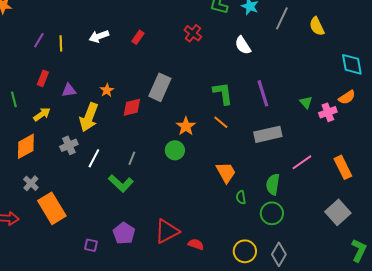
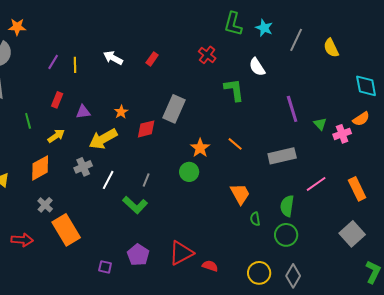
white arrow: (99, 36) -> (113, 58), turned 48
green L-shape: (223, 93) -> (234, 90), moved
purple line: (263, 93) -> (292, 109), moved
yellow arrow: (89, 117) -> (103, 139), turned 40

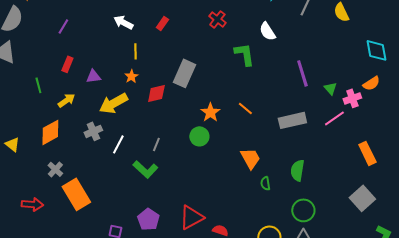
yellow line: (75, 65) -> (135, 51), moved
pink line: (316, 184) -> (334, 118), moved
green circle: (286, 235) -> (303, 210), moved

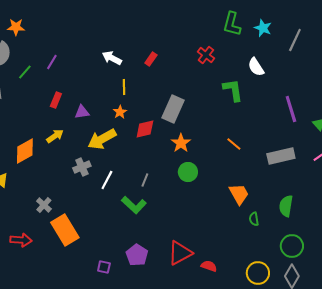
green line: (38, 85) -> (25, 72), moved, turned 56
orange star: (210, 112) -> (181, 143), moved
orange diamond: (50, 132) -> (25, 151), moved

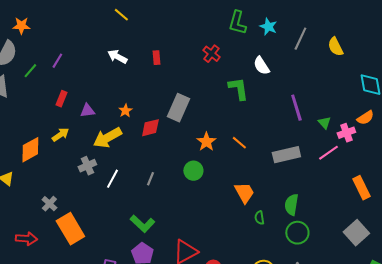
red rectangle: (151, 59) -> (156, 58), turned -40
yellow line: (124, 87) -> (121, 15), moved, turned -49
orange star: (181, 143) -> (206, 142), moved
green L-shape: (134, 205) -> (142, 224), moved
green circle: (292, 246) -> (297, 233), moved

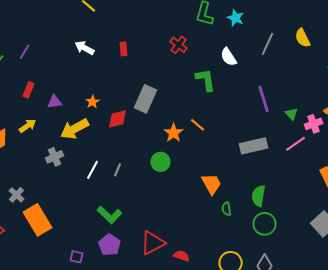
gray line: (300, 39) -> (268, 44), moved
orange line: (239, 143) -> (198, 125), moved
white line: (112, 179) -> (93, 170), moved

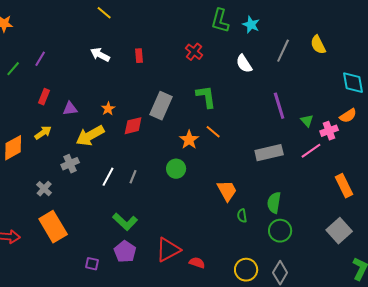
green L-shape: (206, 80) -> (206, 97), moved
gray cross: (17, 195) -> (44, 189), moved

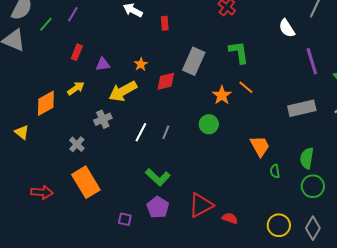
red rectangle: (139, 56) -> (165, 23), moved
white semicircle: (244, 64) -> (287, 28), moved

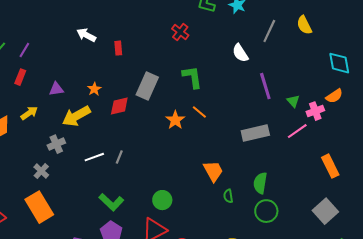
purple line: (73, 14) -> (24, 50), moved
red rectangle: (77, 52) -> (20, 77), moved
green circle: (209, 124) -> (162, 200), moved
white line: (141, 132) -> (94, 157), turned 42
gray cross: (77, 144) -> (41, 171), moved

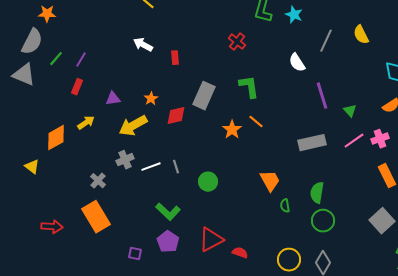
pink cross: (315, 111) -> (380, 139), moved
gray cross: (56, 144) -> (125, 160), moved
gray line: (119, 157) -> (176, 167), turned -40
green circle: (162, 200) -> (208, 182), moved

